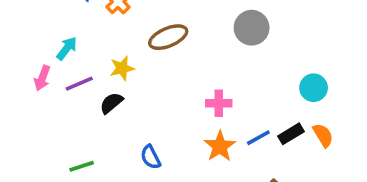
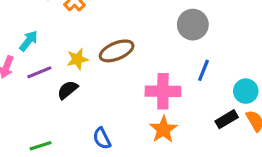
brown ellipse: (168, 37) -> (117, 51), moved
cyan circle: (314, 88) -> (246, 91), moved
pink cross: (219, 103) -> (163, 91), size x1.5
blue line: (258, 138) -> (204, 70), moved, turned -40

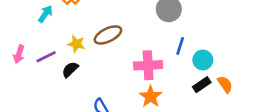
cyan arrow: (29, 41) -> (45, 14), moved
yellow star: (77, 59) -> (76, 44), turned 30
cyan circle: (246, 91) -> (203, 60), moved

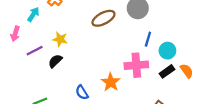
brown ellipse: (108, 35) -> (103, 18), moved
pink arrow: (19, 54) -> (15, 34), moved
pink cross: (148, 65) -> (136, 65), moved
orange star: (151, 97) -> (111, 82), moved

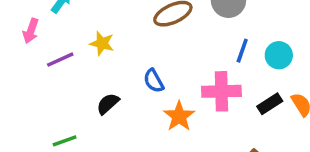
cyan circle: (167, 51) -> (279, 55), moved
black semicircle: (55, 61) -> (108, 104), moved
blue semicircle: (82, 92) -> (154, 81), moved

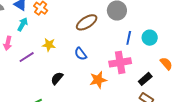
blue semicircle: (154, 81) -> (81, 54), moved
black rectangle: (270, 104) -> (145, 79), moved
orange star: (179, 116) -> (98, 80), turned 30

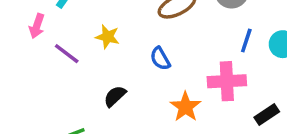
purple line: (27, 57) -> (67, 54), turned 63
orange star: (98, 80) -> (186, 107), turned -30

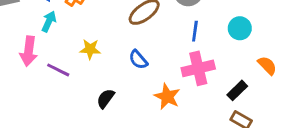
pink arrow: (37, 26) -> (29, 51), size x1.4
blue line: (246, 40) -> (195, 31), moved

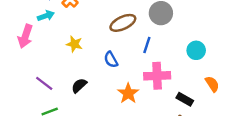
cyan arrow: (49, 21) -> (46, 16), turned 35
blue line: (195, 31) -> (147, 45), moved
purple line: (58, 70) -> (44, 83), moved
black rectangle: (237, 90) -> (185, 99), turned 63

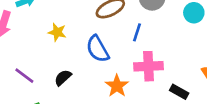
cyan circle: (196, 50) -> (194, 13), moved
blue semicircle: (111, 60) -> (98, 49), size x1.5

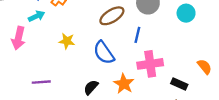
purple line: (24, 76) -> (41, 82), turned -36
black semicircle: (63, 78) -> (91, 87), moved

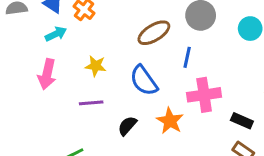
pink arrow: (18, 38) -> (47, 74), moved
purple line: (41, 82) -> (91, 103), moved

